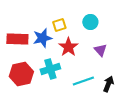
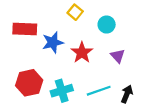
yellow square: (59, 25) -> (75, 12), moved, turned -32
red rectangle: (17, 39) -> (25, 29), moved
cyan cross: (50, 69) -> (62, 91), moved

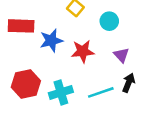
red star: (82, 53) -> (83, 51), turned 30
black arrow: (127, 94) -> (129, 83), moved

